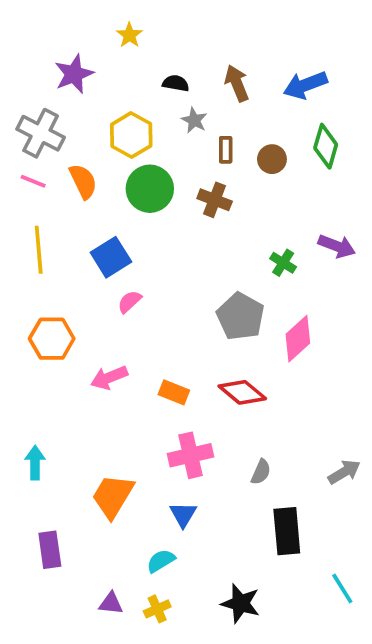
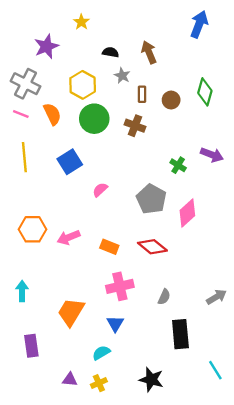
blue arrow: (305, 85) -> (199, 24), moved, turned 132
pink semicircle: (129, 302) -> (100, 190), moved
orange hexagon: (52, 339) -> (32, 229), moved

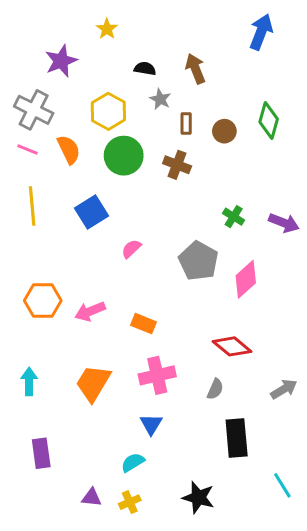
purple arrow: (212, 155) -> (284, 223), moved
red diamond: (152, 247) -> (232, 346), moved
orange trapezoid: (71, 312) -> (93, 383), moved

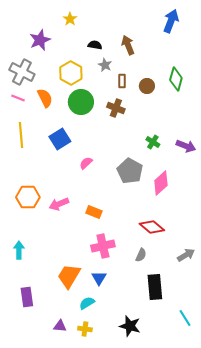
orange trapezoid: (93, 383) -> (69, 276), moved
yellow cross: (130, 502) -> (85, 329), turned 32

